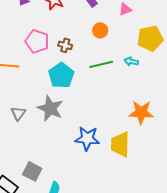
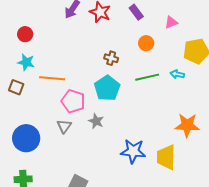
pink pentagon: (37, 41) -> (73, 101), moved
gray star: (50, 108) -> (96, 121), size x0.6

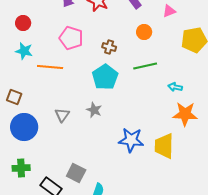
cyan arrow: (177, 74) -> (175, 87), moved
brown square: (16, 87) -> (14, 97), moved
pink pentagon: (73, 101) -> (71, 38), moved

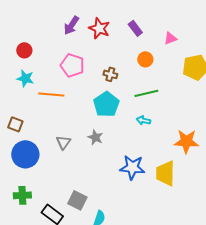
cyan arrow: (175, 87) -> (143, 120), moved

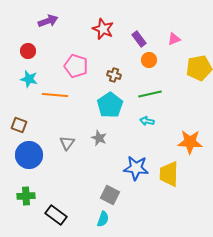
purple arrow: (71, 25) -> (48, 21), moved, turned -144
purple rectangle: (135, 28) -> (139, 39), moved
gray square: (77, 200) -> (110, 195), moved

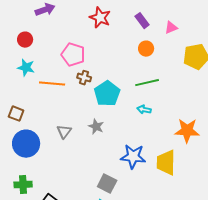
purple rectangle: (139, 39) -> (142, 21), moved
brown cross: (114, 75) -> (84, 78), moved

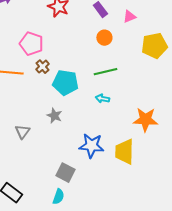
brown cross: (84, 78) -> (42, 67), turned 32
cyan pentagon: (107, 94) -> (65, 83), turned -30
gray triangle: (64, 132) -> (22, 132), moved

